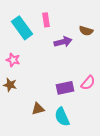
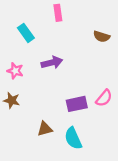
pink rectangle: (46, 20) -> (58, 13), moved
cyan rectangle: (22, 28) -> (26, 33), size x0.7
purple arrow: (63, 42) -> (52, 63), moved

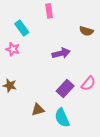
purple arrow: (52, 63) -> (61, 53), moved
pink star: (15, 71) -> (13, 49), moved
purple rectangle: (77, 104) -> (65, 88), turned -36

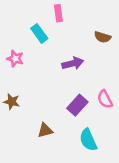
cyan rectangle: (22, 28) -> (39, 33), moved
pink semicircle: (88, 83) -> (105, 99), turned 112
cyan semicircle: (62, 118) -> (88, 140), moved

